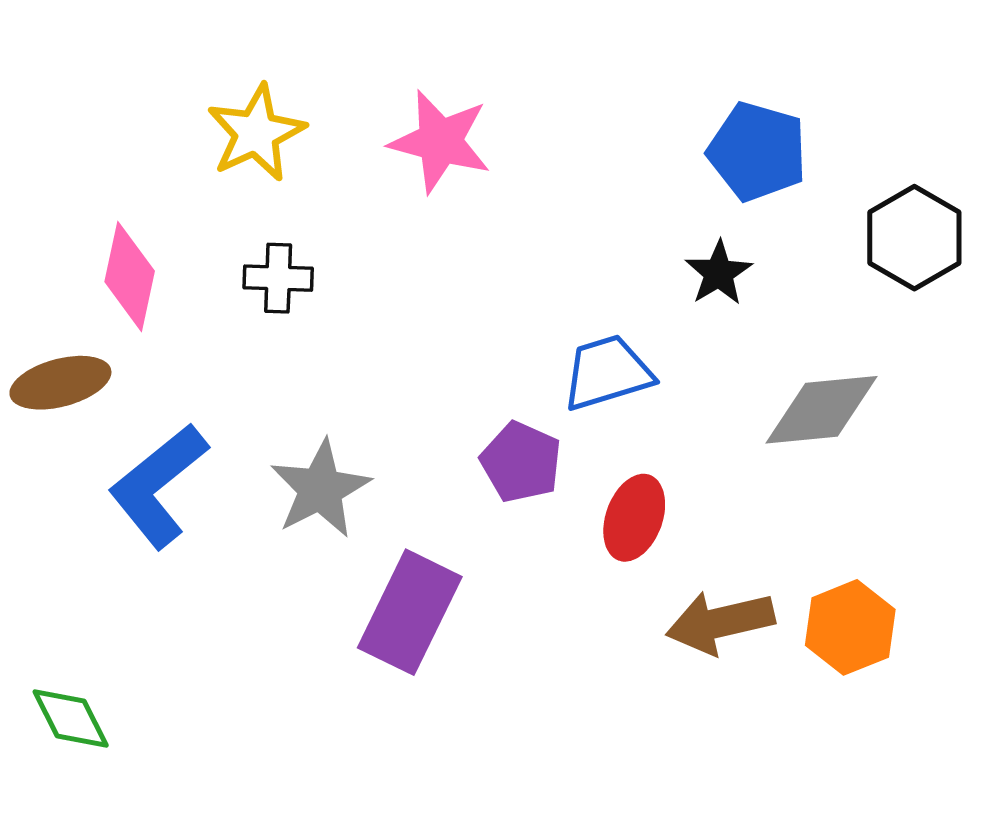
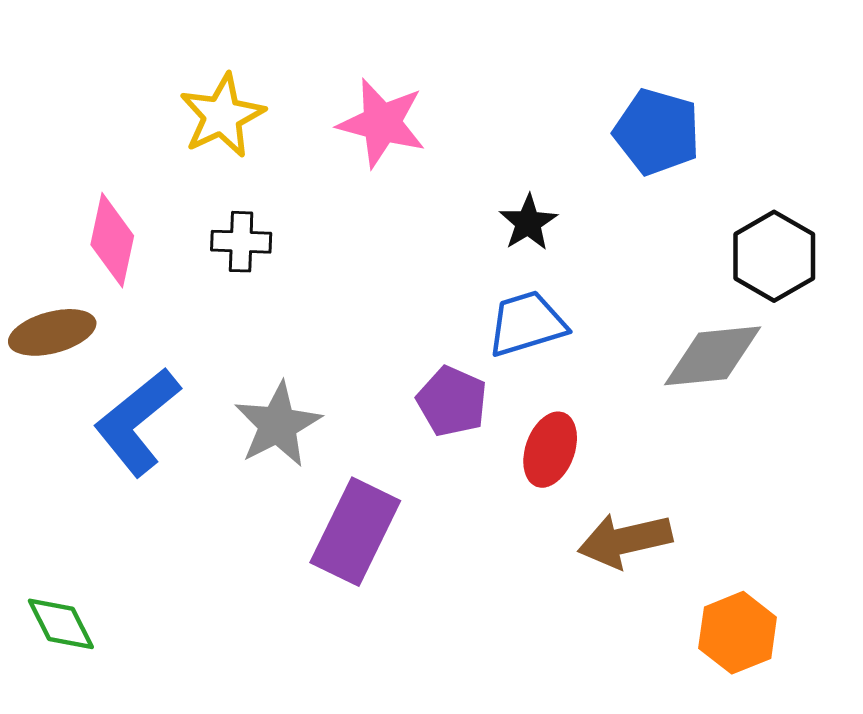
black hexagon: (914, 238) -> (774, 256), moved
black star: (719, 273) -> (528, 223), moved
orange hexagon: (850, 627) -> (738, 633), moved

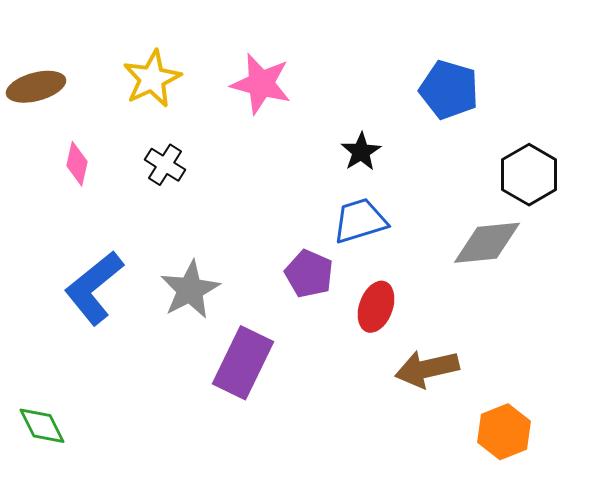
pink diamond: (112, 240) -> (77, 164), size x0.7
black cross: (241, 242) -> (165, 165), turned 30
brown ellipse: (52, 332) -> (36, 87), moved

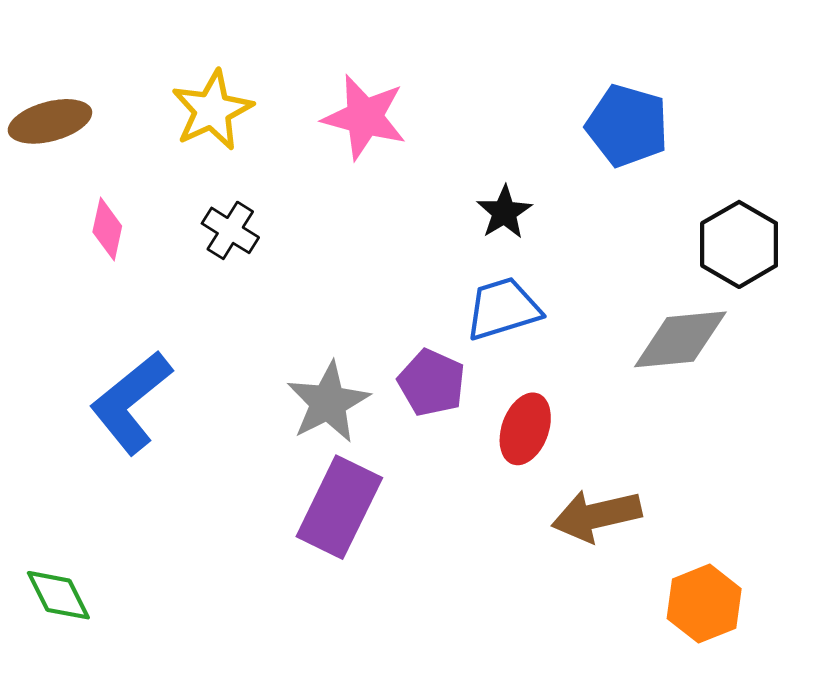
gray star: (190, 290) -> (328, 402), moved

